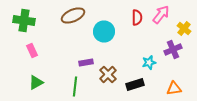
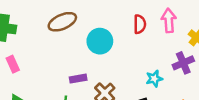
pink arrow: (161, 14) -> (169, 21), turned -42

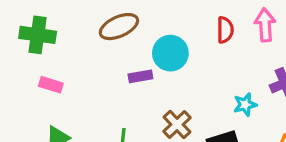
pink rectangle: (13, 64) -> (51, 85), turned -49
purple rectangle: (78, 79) -> (140, 76), moved

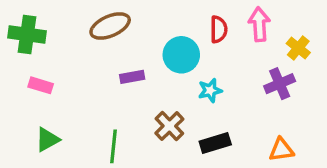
cyan circle: (170, 53) -> (181, 55), moved
cyan star: (245, 105) -> (210, 90), moved

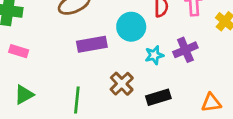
purple rectangle: (132, 77) -> (92, 44), size x1.5
purple cross: (280, 84) -> (185, 50), moved

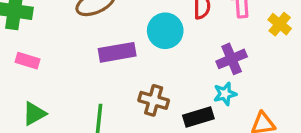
cyan star: (154, 55) -> (225, 94), moved
brown cross: (122, 84) -> (154, 100), turned -30

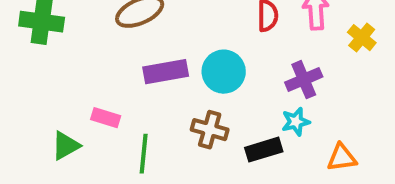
cyan circle: (165, 31) -> (224, 72), moved
pink rectangle: (28, 61) -> (106, 118), moved

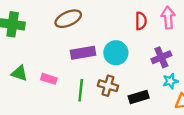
cyan star: (296, 122) -> (170, 81), moved
green triangle: (66, 146) -> (19, 73), moved, turned 48
green line: (144, 154) -> (81, 90), moved

